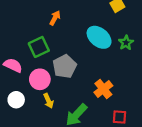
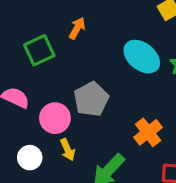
green square: (39, 47) -> (39, 50), moved
white circle: (16, 100) -> (30, 158), moved

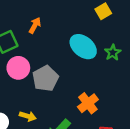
pink circle: (55, 118) -> (18, 68), moved
yellow arrow: (68, 150) -> (28, 116), turned -49

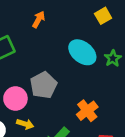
orange arrow: (35, 25) -> (39, 19), moved
pink circle: (18, 68) -> (15, 99), moved

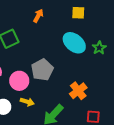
yellow square: (103, 16) -> (78, 13), moved, turned 32

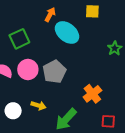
cyan ellipse: (74, 43) -> (67, 32), moved
pink circle: (19, 81) -> (28, 70), moved

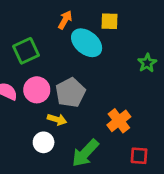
yellow square: (92, 11) -> (109, 21), moved
yellow arrow: (38, 105) -> (57, 119), moved
white circle: (13, 111) -> (44, 142), moved

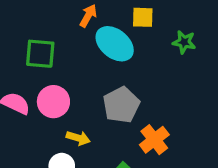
green square: (26, 51) -> (40, 54), turned 30
green star: (147, 63) -> (184, 42), moved, turned -30
gray pentagon: (70, 93) -> (121, 105), moved

